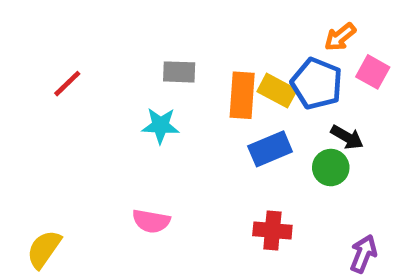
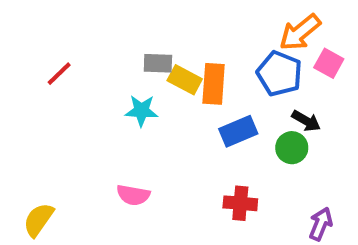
orange arrow: (340, 37) -> (300, 32), size x1.5
yellow rectangle: (277, 91) -> (185, 80), moved

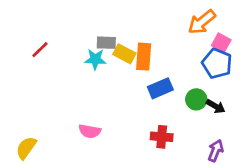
blue pentagon: (279, 74) -> (217, 63), moved
cyan star: (141, 111) -> (95, 59), moved
black arrow: (306, 121) -> (216, 106), moved

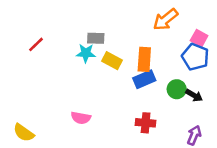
orange arrow: (202, 22) -> (165, 20), moved
yellow rectangle: (124, 54) -> (112, 61), moved
orange rectangle: (144, 57) -> (144, 59), moved
yellow semicircle: (26, 148) -> (24, 133), turned -90

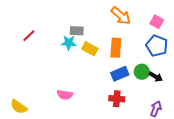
orange arrow: (165, 20) -> (121, 16), moved, turned -100
pink square: (199, 38) -> (157, 22), moved
blue rectangle: (144, 79) -> (120, 74), moved

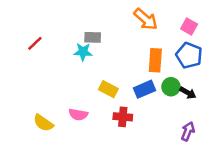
orange rectangle: (116, 48) -> (155, 60), moved
yellow rectangle: (90, 49) -> (108, 89), moved
red cross: (117, 99) -> (123, 117), moved
yellow semicircle: (19, 107) -> (43, 123), moved

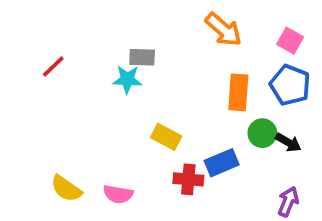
blue rectangle: (144, 89) -> (222, 163), moved
pink semicircle: (78, 114) -> (118, 194), moved

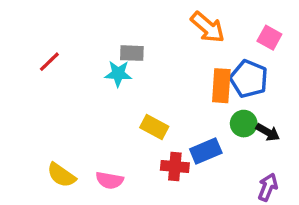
blue pentagon: (290, 85) -> (249, 79), moved

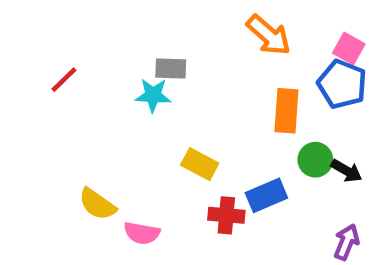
blue pentagon: (249, 79) -> (342, 84), moved
yellow semicircle: (61, 175) -> (97, 204), moved

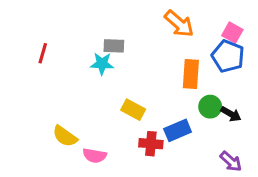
red line: (64, 80) -> (43, 53), turned -30
purple arrow: (346, 242) -> (231, 161), turned 110

